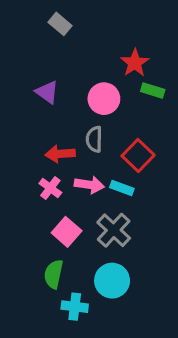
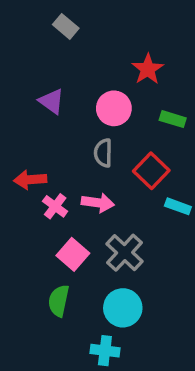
green rectangle: (153, 91) -> (173, 119), moved
red arrow: (60, 154) -> (30, 180), moved
cyan rectangle: (122, 188) -> (178, 206), moved
cyan cross: (75, 307) -> (105, 351), moved

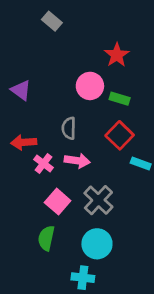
purple triangle: (52, 101) -> (21, 90), moved
green rectangle: (173, 119) -> (120, 99), moved
gray semicircle: (103, 153) -> (69, 128), moved

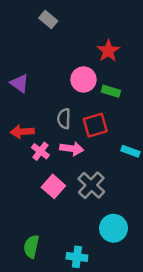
red square: (120, 135) -> (95, 125), moved, turned 30
green semicircle: (46, 238) -> (31, 246), moved
cyan circle: (97, 244) -> (113, 228), moved

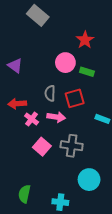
gray rectangle: (48, 19) -> (38, 15), size x1.5
gray cross: (91, 185) -> (72, 146), turned -35

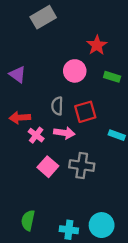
gray rectangle: (38, 15) -> (43, 17), turned -70
green rectangle: (87, 72) -> (112, 77), moved
cyan circle: (89, 180) -> (102, 225), moved

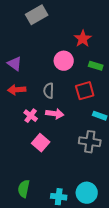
red square: (85, 112) -> (85, 91), moved
red arrow: (20, 118) -> (17, 90), moved
gray cross: (82, 166) -> (90, 142), moved

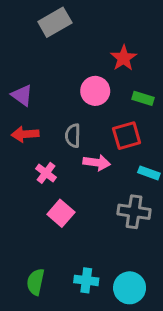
pink arrow: (55, 114) -> (97, 162), moved
cyan cross: (59, 197) -> (86, 280), moved

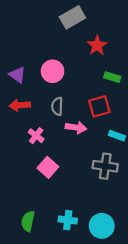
gray rectangle: (55, 22) -> (72, 17), moved
pink circle: (95, 91) -> (53, 71), moved

